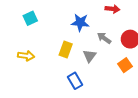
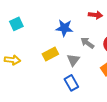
yellow rectangle: (66, 50) -> (50, 54), turned 42
blue rectangle: (75, 81) -> (71, 83), moved

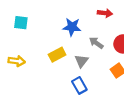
cyan square: (16, 24) -> (21, 23), turned 32

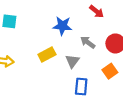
red arrow: (105, 13) -> (97, 11), turned 32
blue rectangle: (79, 85) -> (81, 87), moved, turned 35

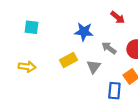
blue rectangle: (81, 87) -> (114, 91), moved

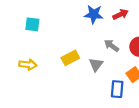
red arrow: (118, 17) -> (120, 14), turned -64
blue star: (84, 32) -> (94, 14), moved

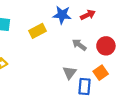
yellow rectangle: (70, 58) -> (37, 31), moved
gray triangle: (96, 65) -> (70, 73), moved

